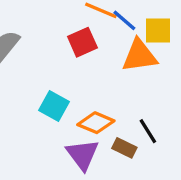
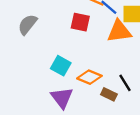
red square: (82, 42) -> (80, 22), turned 36
purple triangle: (82, 155) -> (62, 98), moved

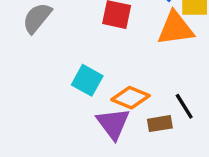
brown rectangle: (109, 94) -> (160, 124), turned -35
purple triangle: (62, 98) -> (113, 124), moved

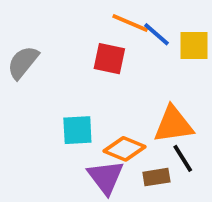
orange triangle: (175, 28) -> (173, 124), moved
cyan square: (87, 80) -> (77, 130), turned -32

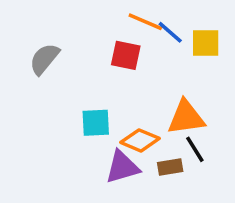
purple triangle: (106, 177) -> (122, 167), turned 51

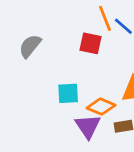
orange line: (145, 22) -> (105, 18), turned 45
purple triangle: (122, 167) -> (88, 126), turned -48

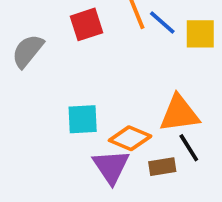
red square: (91, 43) -> (86, 24), moved, turned -30

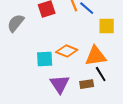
yellow square: (200, 34) -> (107, 26), moved
orange diamond: (130, 138) -> (67, 51), moved

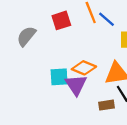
purple triangle: (60, 84) -> (76, 85), moved

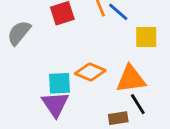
purple triangle: (76, 85) -> (55, 104), moved

